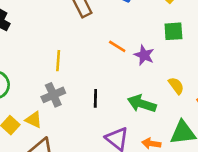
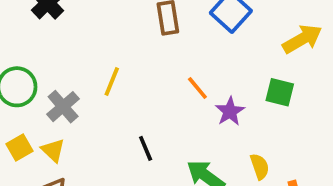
gray cross: (53, 95) -> (63, 107), moved, turned -35
black line: (95, 98) -> (146, 148), turned -42

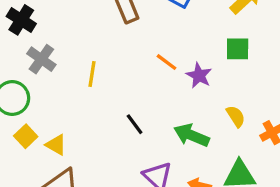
gray cross: (63, 107) -> (41, 59), moved
yellow square: (20, 147) -> (26, 136), moved

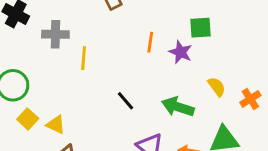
green square: (238, 49) -> (200, 28), moved
gray cross: (41, 59) -> (55, 34), moved, turned -30
orange line: (167, 62) -> (150, 42), turned 66

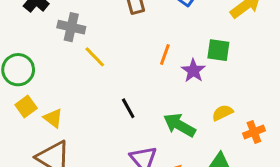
yellow line: (84, 58) -> (95, 57), turned -60
yellow semicircle: (217, 87) -> (223, 113), turned -90

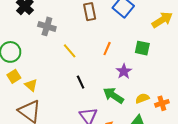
yellow line: (95, 57) -> (70, 51), moved
purple star: (193, 71) -> (124, 71), moved
yellow semicircle: (223, 113) -> (142, 98), moved

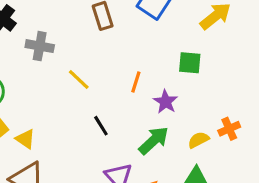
orange line: (107, 49) -> (136, 82), moved
green arrow: (113, 95) -> (154, 140), turned 110
orange cross: (162, 103) -> (229, 129), moved

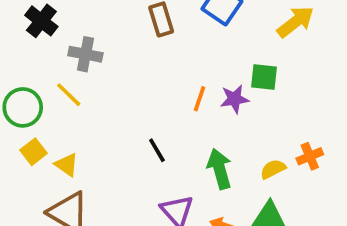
yellow line: (79, 80) -> (69, 95), moved
purple star: (166, 102) -> (234, 99), moved, turned 30
green arrow: (154, 140) -> (220, 169), turned -64

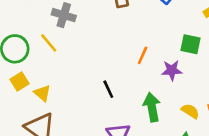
purple star: (234, 99) -> (172, 70), moved
yellow semicircle: (273, 169) -> (190, 111), turned 54

